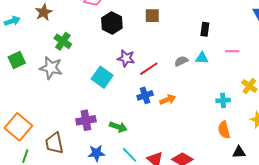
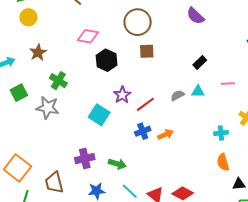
black rectangle: (205, 29) -> (200, 63), turned 40
purple star: (126, 58) -> (122, 95), turned 30
green square: (17, 60) -> (19, 93), moved

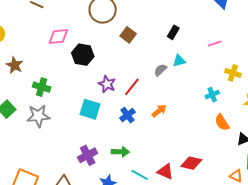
brown square: (147, 51) -> (128, 35), moved, turned -35
pink line: (228, 83) -> (215, 44), moved
blue cross: (143, 131) -> (127, 115), moved

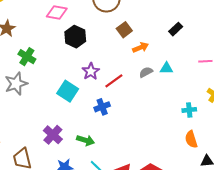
black rectangle: (173, 32) -> (176, 29), moved
orange arrow: (159, 111) -> (141, 47), moved
gray star: (38, 116) -> (16, 84), turned -30
purple cross: (88, 155) -> (53, 135), turned -36

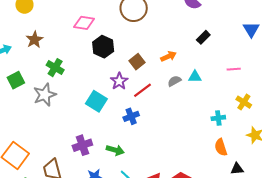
brown square: (124, 30) -> (137, 62), moved
purple cross: (53, 135) -> (82, 145), turned 30

